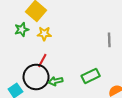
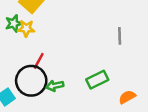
yellow star: (44, 34) -> (26, 28), moved

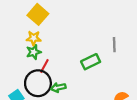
green star: (14, 23) -> (34, 52), moved
green rectangle: (97, 80) -> (91, 62), moved

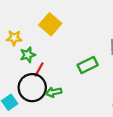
yellow square: (38, 14) -> (50, 24), moved
yellow star: (34, 38) -> (14, 38), moved

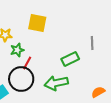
yellow square: (50, 24) -> (37, 23), turned -30
green arrow: (54, 92) -> (56, 83), moved, size x1.6

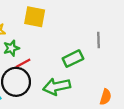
red line: (27, 63) -> (23, 63), turned 32
orange semicircle: (98, 92) -> (106, 97), turned 136

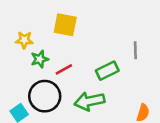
red line: (23, 63) -> (64, 69), moved

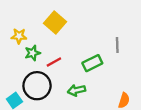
yellow square: (65, 25) -> (55, 22), turned 30
green arrow: (89, 101) -> (77, 90), size x0.7

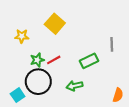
green star: (32, 53) -> (37, 60), moved

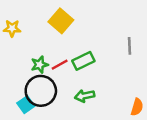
yellow star: (22, 36) -> (12, 28), moved
green rectangle: (89, 61) -> (83, 61), moved
cyan square: (18, 95) -> (26, 105), moved

